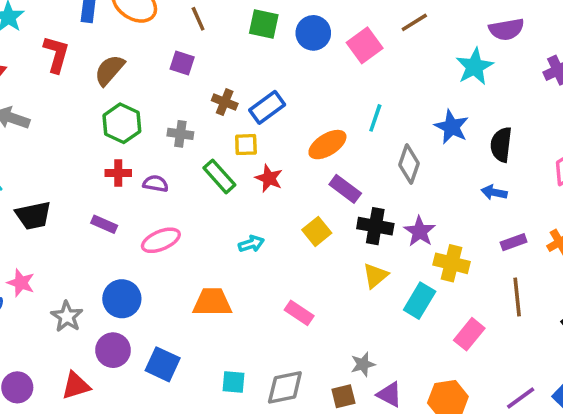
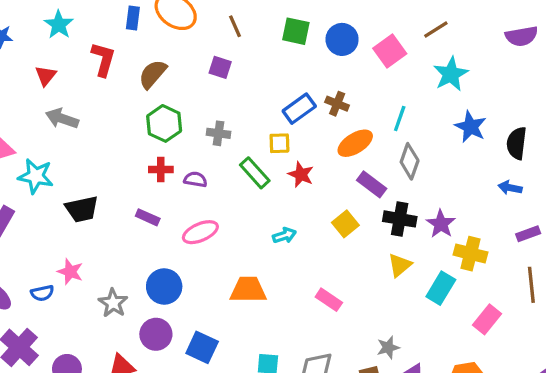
cyan star: (475, 67) -> (451, 74), moved
brown cross: (225, 102) -> (337, 104), moved
gray diamond: (409, 164) -> (410, 161), moved

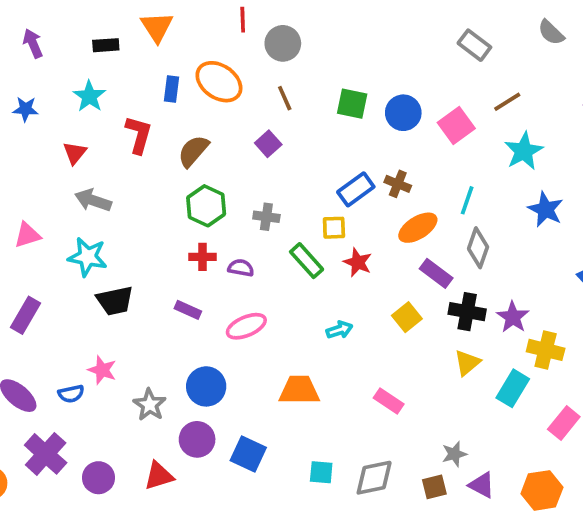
purple square: (220, 67) -> (268, 144), turned 30
cyan star: (36, 176) -> (88, 257), moved

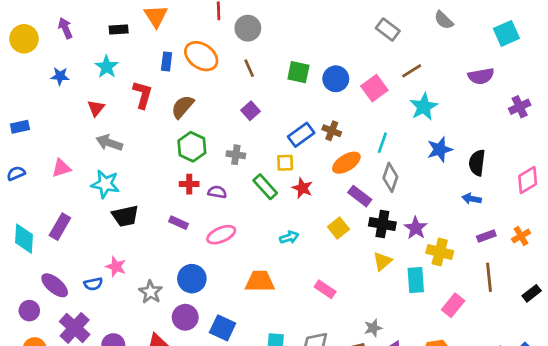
purple square: (268, 144) -> (250, 111), moved
blue star: (546, 209) -> (440, 149), turned 30
cyan rectangle: (513, 388) -> (416, 280), turned -35

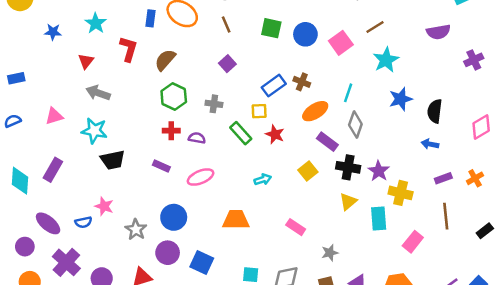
gray star: (373, 328) -> (330, 253), moved

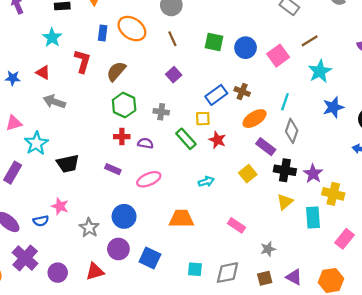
blue star: (53, 32) -> (13, 78), moved
red triangle: (86, 61) -> (43, 72), turned -40
cyan star: (94, 131) -> (36, 143), moved, turned 30

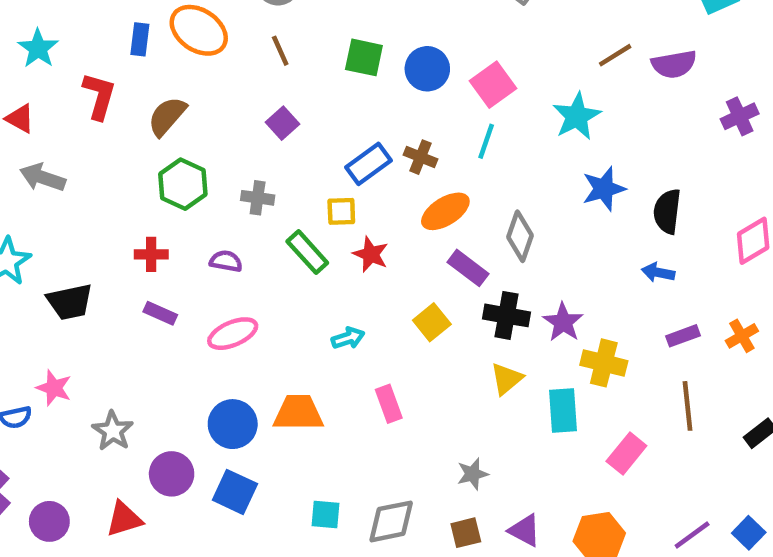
brown line: (310, 41) -> (615, 55), moved
cyan line: (285, 102) -> (486, 141), moved
red cross: (122, 137) -> (151, 254), moved
blue circle: (124, 216) -> (233, 424), moved
pink rectangle: (237, 225) -> (389, 404), moved, turned 36

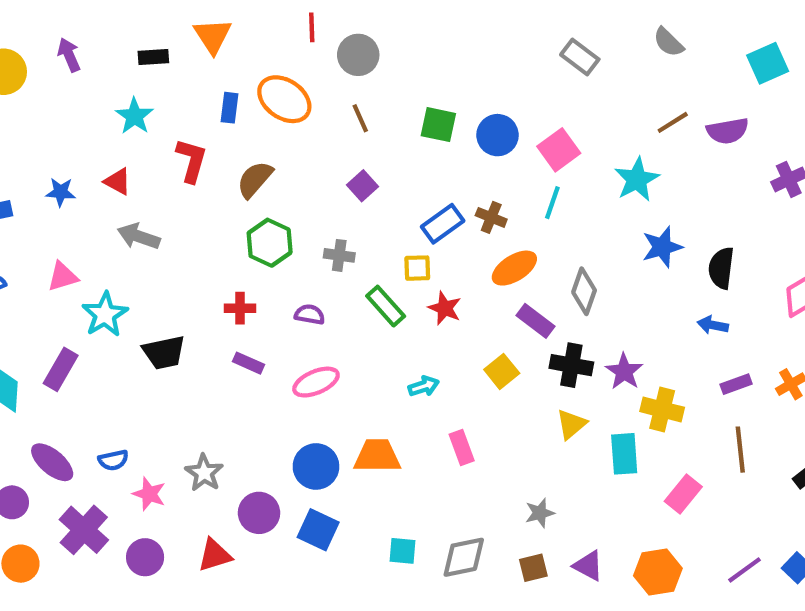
pink star: (54, 388) -> (149, 494), moved

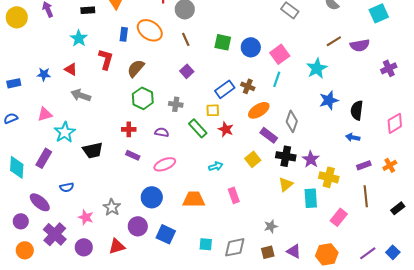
blue semicircle: (113, 460) -> (67, 187), moved
blue circle: (316, 466) -> (152, 197), moved

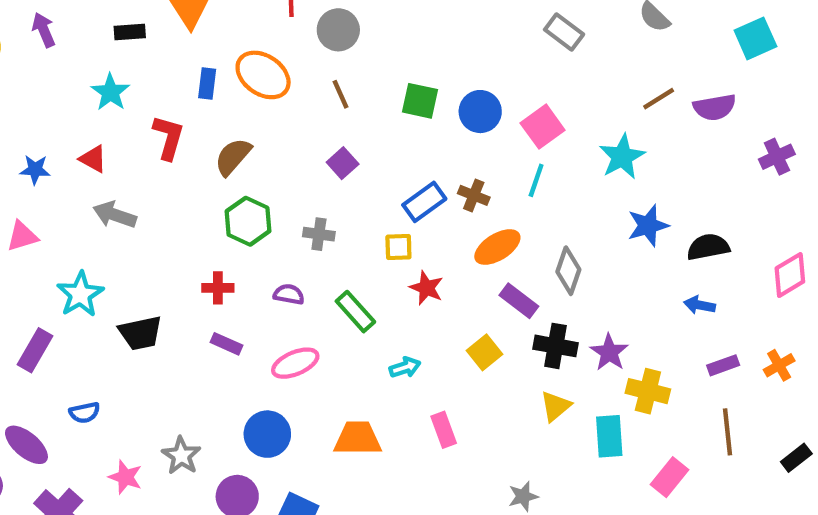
black semicircle: (357, 110) -> (708, 247), turned 72
pink triangle: (45, 114) -> (22, 236), moved
green rectangle: (198, 128) -> (355, 312), moved

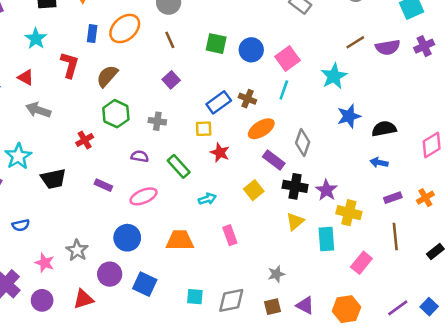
orange ellipse: (263, 75) -> (125, 29), turned -76
purple cross: (777, 157) -> (424, 46), moved
red cross: (218, 288) -> (85, 140), moved, turned -30

